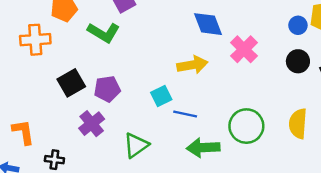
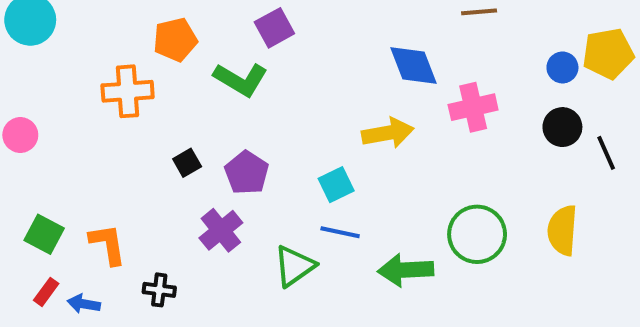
pink cross: (244, 49) -> (473, 107), turned 32
black square: (71, 83) -> (187, 163), size x0.6
purple pentagon: (107, 89) -> (247, 173), turned -30
blue line: (185, 114) -> (340, 232), moved

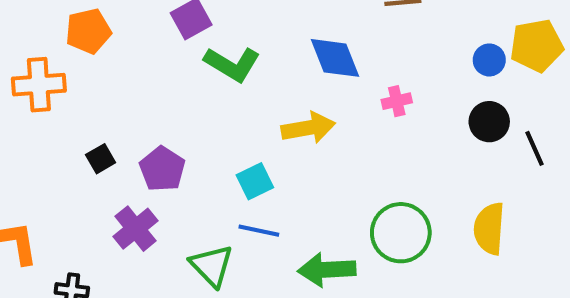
green L-shape: (241, 79) -> (232, 64), moved
pink cross: (473, 107) -> (397, 101), size x0.6
green triangle: (294, 266) -> (212, 266), turned -39

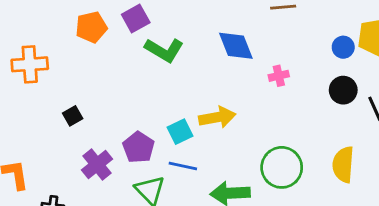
orange pentagon: (88, 31) -> (91, 27), moved
yellow arrow: (308, 128) -> (217, 117), moved
purple pentagon: (162, 169) -> (139, 147), moved

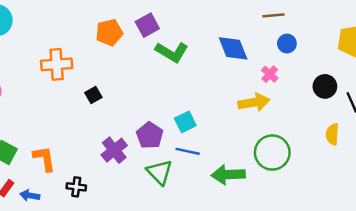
blue circle: (343, 47) -> (287, 44), moved
pink cross: (279, 76) -> (270, 74), turned -35
black square: (73, 116) -> (93, 95), moved
yellow arrow: (217, 117) -> (254, 102), moved
yellow semicircle: (343, 165) -> (332, 134), moved, size x0.7

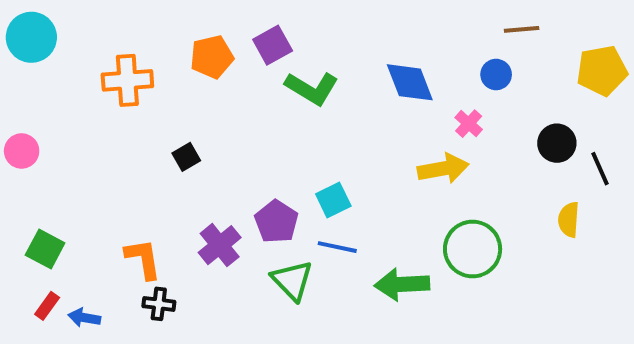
brown line: (273, 15) -> (522, 29), moved
orange cross: (57, 64) -> (127, 80), moved
orange L-shape: (44, 159) -> (143, 259), moved

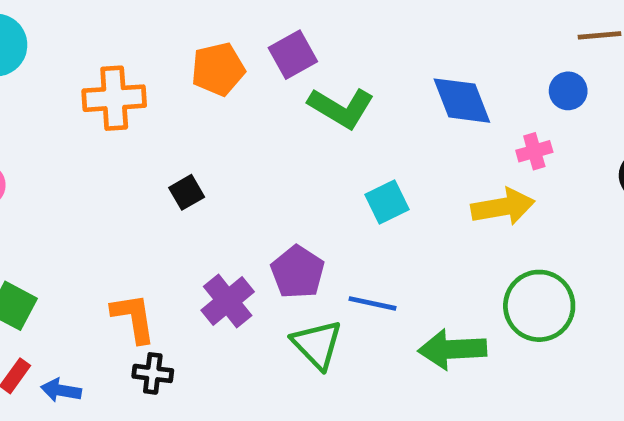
pink cross: (469, 124) -> (534, 151), turned 32
cyan square: (333, 200) -> (387, 202), moved

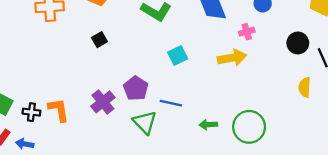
black square: (187, 192) -> (99, 40), moved
green circle: (539, 306) -> (249, 127), moved
green arrow: (452, 349) -> (208, 125), size x0.6
black cross: (153, 373) -> (31, 112), moved

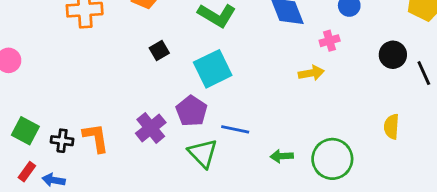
black square: (99, 40) -> (159, 51), moved
cyan square: (178, 55) -> (213, 69), moved, size x1.5
yellow arrow: (232, 58) -> (311, 73), size x0.7
yellow semicircle: (305, 87) -> (391, 127), moved

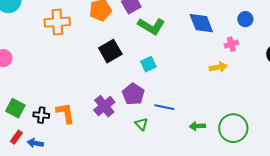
black square: (159, 51) -> (110, 51), size x1.6
cyan square: (213, 69) -> (148, 64), size x0.6
green triangle: (203, 153) -> (141, 124), size x0.6

